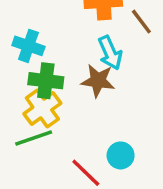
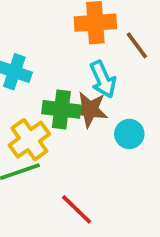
green cross: (46, 81) -> (61, 109), moved
cyan circle: (121, 155) -> (129, 134), moved

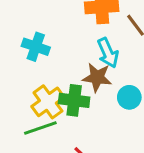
green cross: (61, 109) -> (74, 100), moved

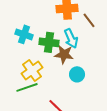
cyan circle: (129, 97) -> (77, 74), moved
green cross: (74, 100) -> (49, 42), moved

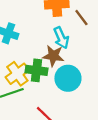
green cross: (49, 42) -> (37, 70), moved
cyan circle: (77, 74) -> (68, 78), size x1.5

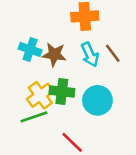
brown line: (81, 18) -> (113, 53), moved
brown star: (53, 56) -> (54, 55), moved

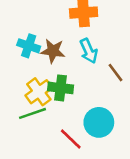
brown line: (113, 53) -> (115, 73), moved
cyan circle: (97, 100) -> (99, 122), moved

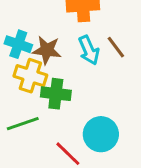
brown line: (115, 73) -> (116, 47), moved
yellow cross: (39, 92) -> (30, 76), moved, turned -36

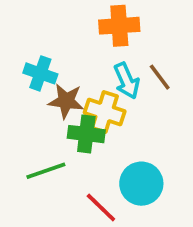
brown star: (47, 50) -> (66, 101), moved
yellow cross: (30, 76) -> (105, 112), moved

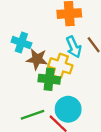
green line: (46, 171) -> (33, 115), moved
cyan circle: (141, 184) -> (68, 109), moved

